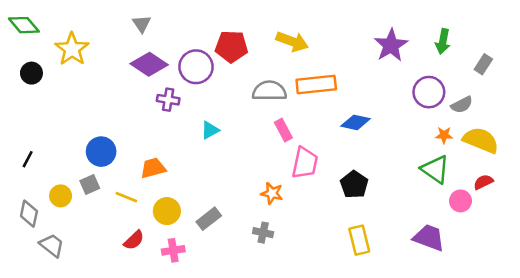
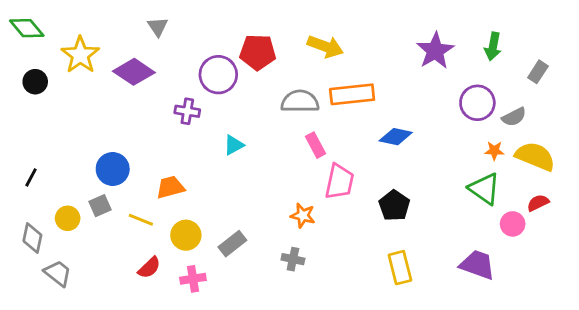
purple diamond: (149, 64) -> (134, 72), moved

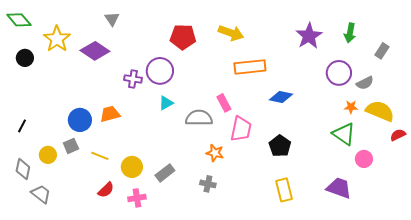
purple circle: (218, 75) -> (160, 71), moved
gray semicircle: (300, 101) -> (199, 118), moved
orange trapezoid: (170, 187) -> (110, 114), moved
red semicircle: (538, 203) -> (398, 135), moved

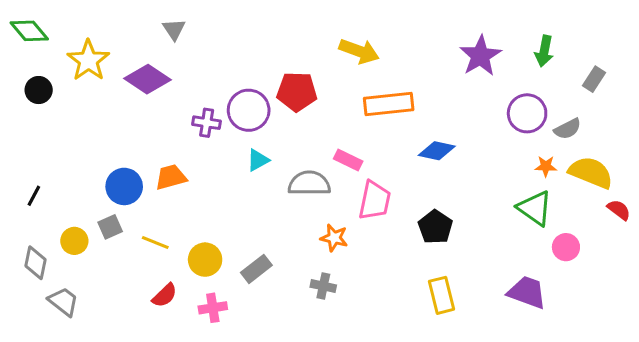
red pentagon: (183, 37) -> (297, 92), moved
pink rectangle: (224, 103) -> (348, 160), turned -36
red semicircle: (398, 135) -> (619, 210), turned 63

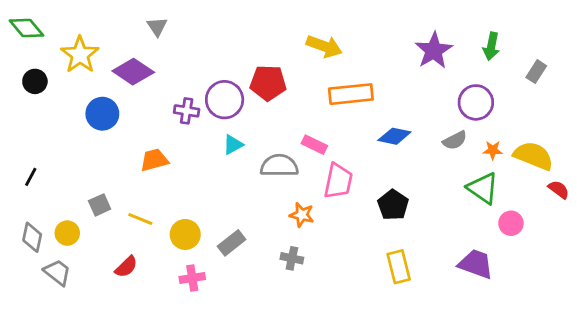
gray semicircle: (568, 129) -> (455, 140), moved
blue circle: (124, 186) -> (102, 114), moved
yellow circle: (74, 241) -> (67, 233), moved
red semicircle: (165, 295) -> (126, 267), moved

